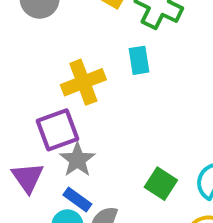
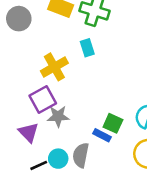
gray star: (77, 160) -> (58, 116), turned -30
blue rectangle: (77, 199) -> (102, 135), moved

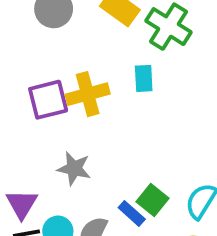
purple square: (43, 99) -> (48, 100), moved
purple triangle: (29, 132) -> (22, 204), moved

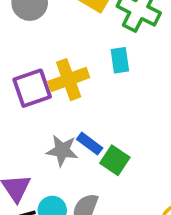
green square: (153, 200) -> (115, 160), moved
blue rectangle: (132, 213) -> (90, 144), moved

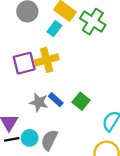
cyan rectangle: (120, 60) -> (54, 29), moved, turned 40
green square: (115, 160) -> (81, 101), moved

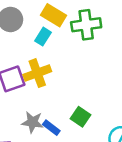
green cross: (93, 22) -> (86, 25), turned -35
blue rectangle: (56, 100) -> (51, 128), moved

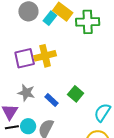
cyan rectangle: (43, 37) -> (50, 18), moved
gray star: (32, 122) -> (26, 93), moved

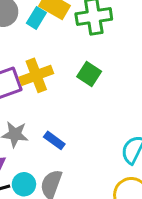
green square: (76, 94) -> (89, 74), moved

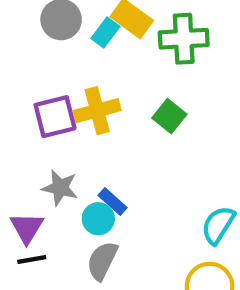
cyan circle: (24, 184) -> (98, 219), moved

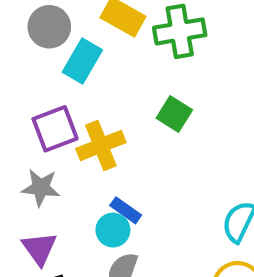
cyan rectangle: (105, 33) -> (82, 61), moved, size x1.4
yellow cross: (97, 111) -> (101, 145), moved
gray star: (60, 188) -> (41, 188), moved

